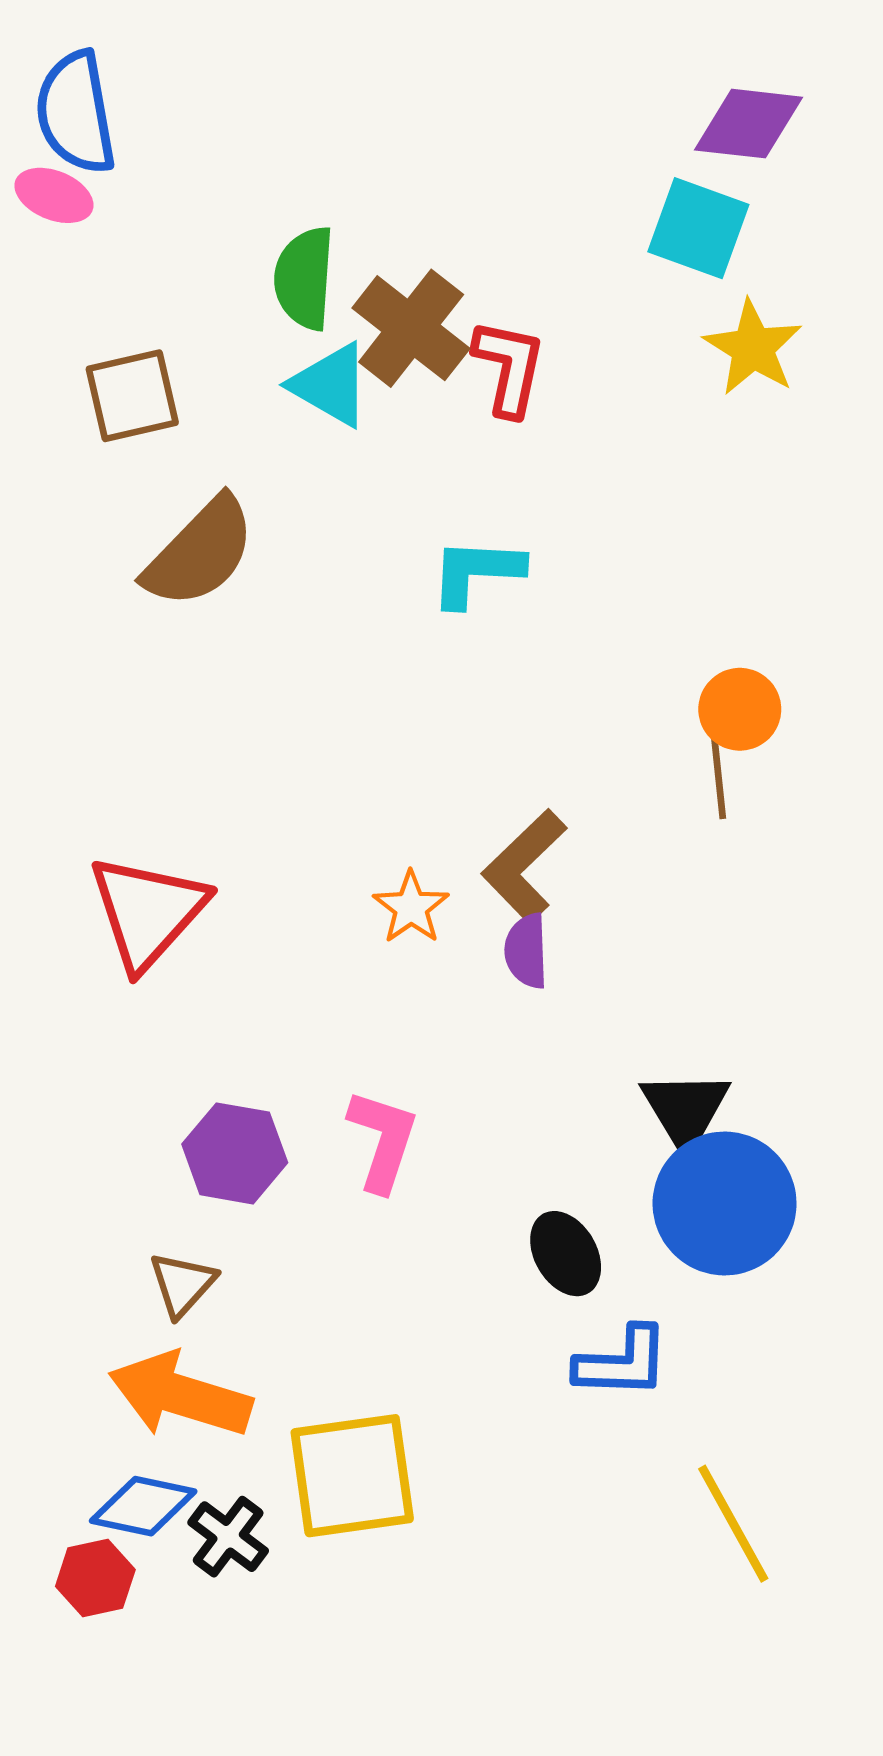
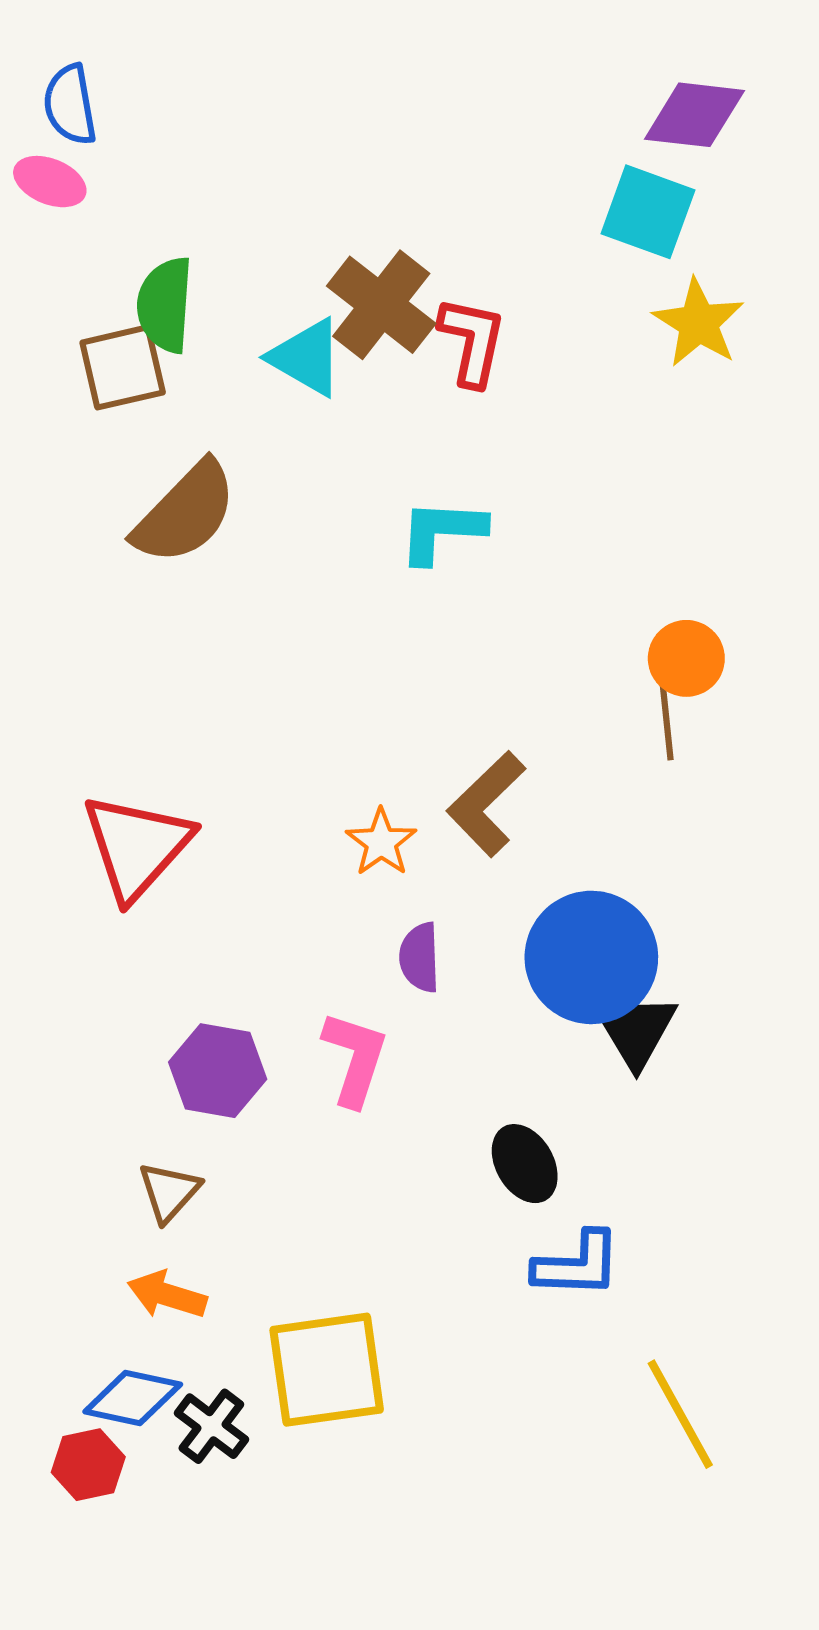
blue semicircle: (76, 113) -> (70, 105), size x0.7
green semicircle: (304, 278) -> (165, 305), moved
purple semicircle: (526, 951) -> (420, 957), moved
blue circle: (725, 1204) -> (591, 957), moved
orange arrow: (180, 1395) -> (167, 1295), size x0.6

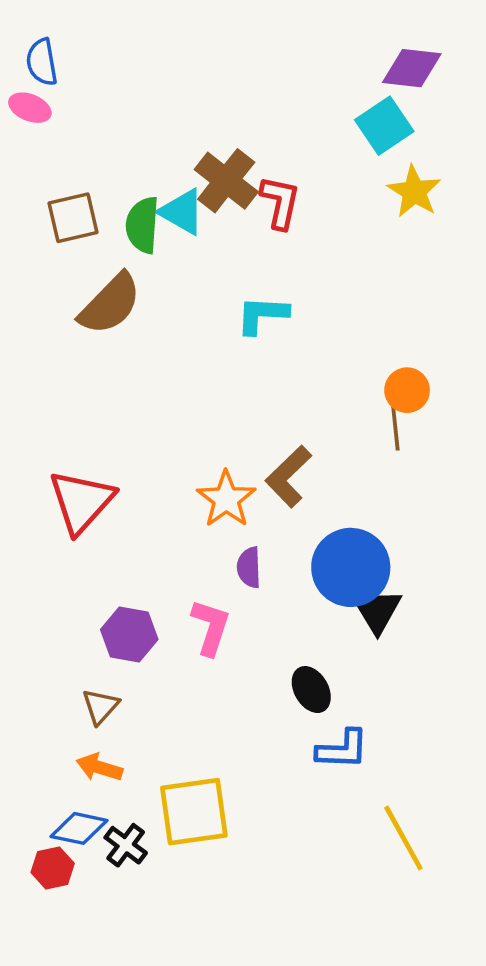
cyan square: (648, 212) -> (384, 126), turned 36
green semicircle: (165, 305) -> (142, 225), moved
orange star: (381, 842) -> (226, 499), size x1.4

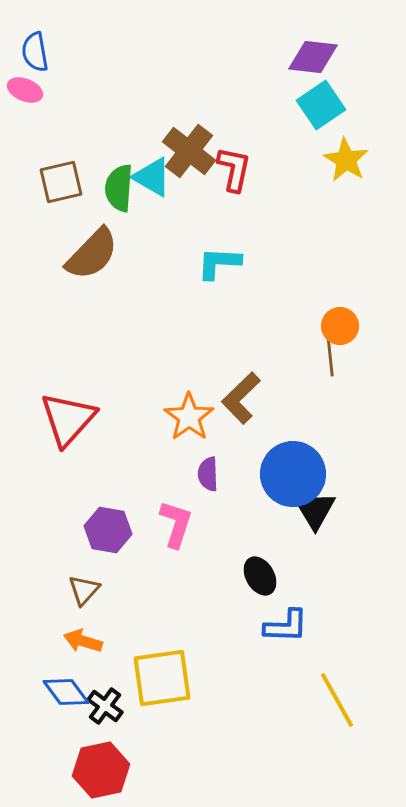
purple diamond: (412, 68) -> (313, 57), moved
blue diamond: (79, 828) -> (66, 692), turned 42
red hexagon: (53, 868) -> (101, 770), moved, size x1.6

